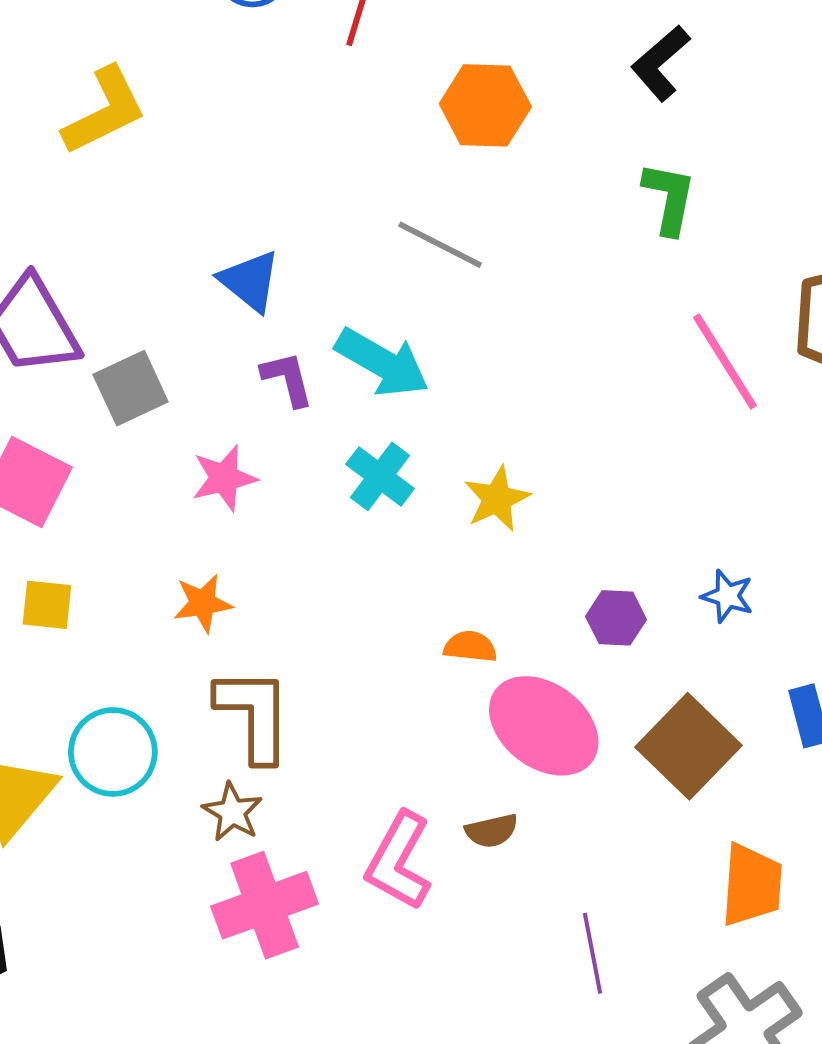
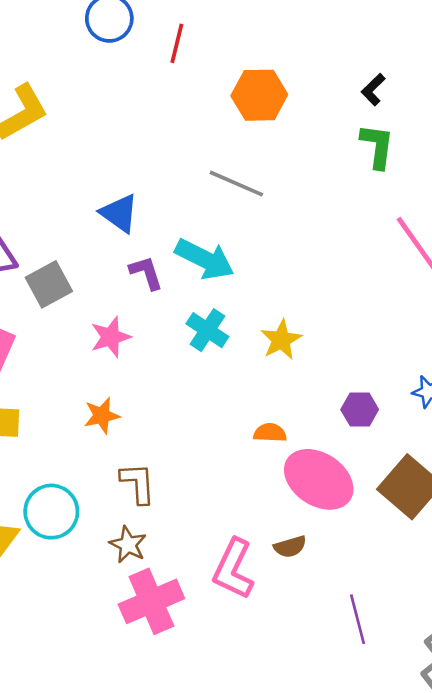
black L-shape: (661, 63) -> (373, 90), moved, size x0.7
brown L-shape: (254, 715) -> (138, 483), size x0.7

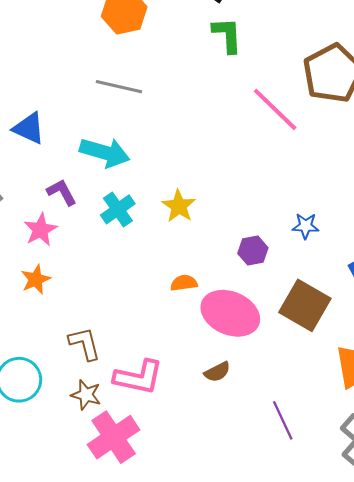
purple L-shape: (146, 273) -> (62, 192), moved
cyan cross: (207, 330) -> (118, 209), turned 32
orange star: (102, 416) -> (36, 279), moved
pink L-shape: (233, 569) -> (138, 377), moved, turned -93

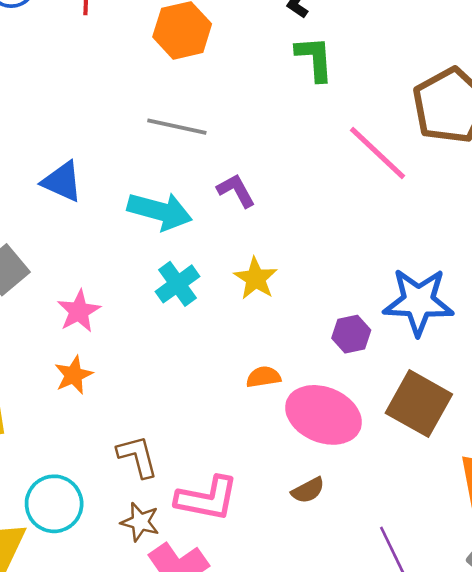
purple L-shape: (62, 192) -> (236, 190), moved
blue star: (306, 226) -> (418, 302), size x2.0

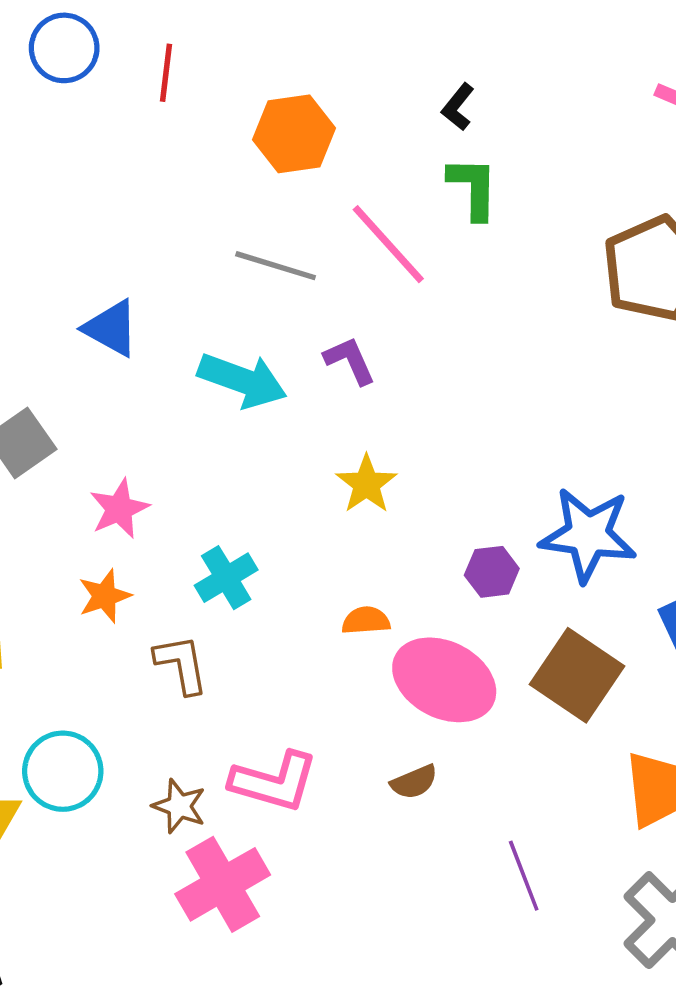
pink line: (377, 153) -> (388, 244), moved
cyan cross: (178, 284) -> (226, 578), moved
brown L-shape: (137, 456) -> (181, 664), moved

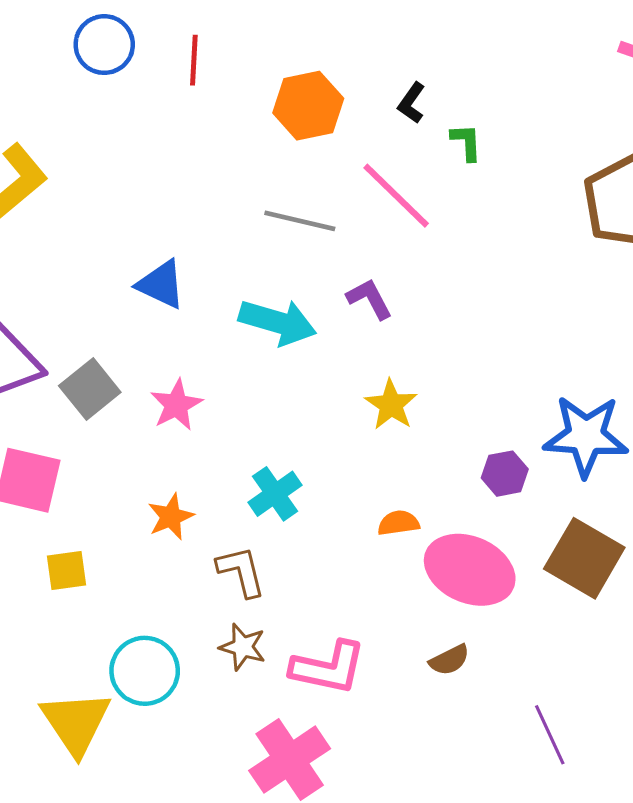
black L-shape: (458, 107) -> (411, 103), moved
green L-shape: (473, 188) -> (466, 142), size x0.7
pink star: (119, 509) -> (176, 405), moved
brown star: (179, 806) -> (243, 647), moved

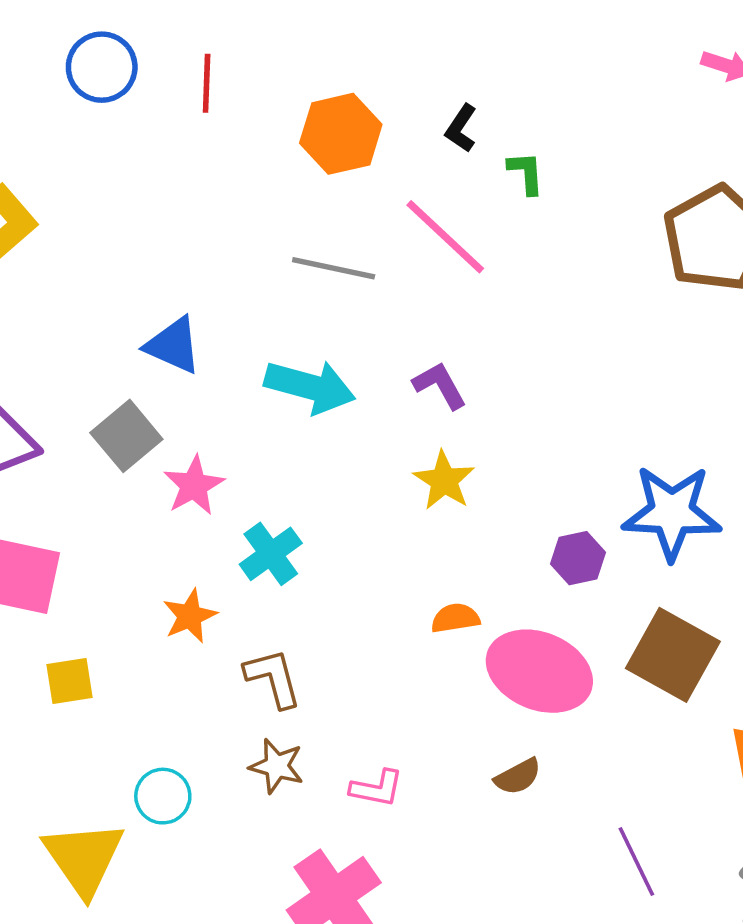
purple L-shape: (370, 299) -> (440, 385), moved
gray square: (90, 389) -> (126, 436), moved
cyan cross: (275, 494) -> (271, 554), moved
pink L-shape: (328, 668) -> (377, 788), size x0.6
cyan circle: (145, 671) -> (163, 796), size x0.7

